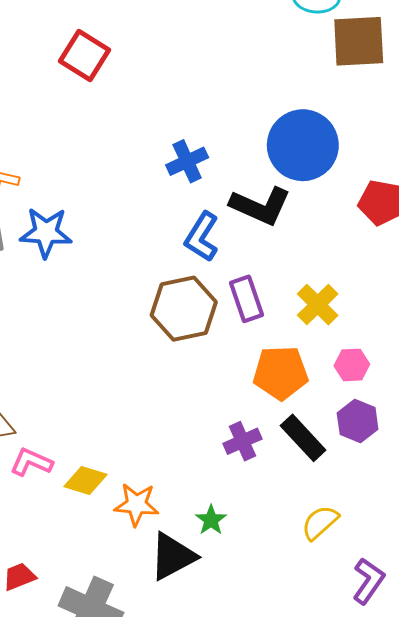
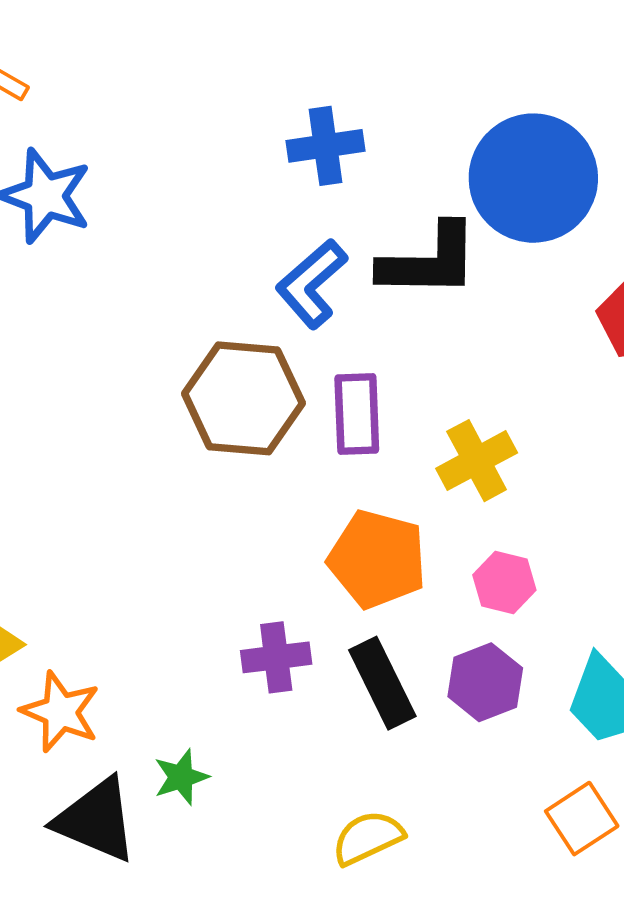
black L-shape: (261, 206) -> (429, 261), turned -40
black triangle: (173, 556) -> (96, 820), turned 34

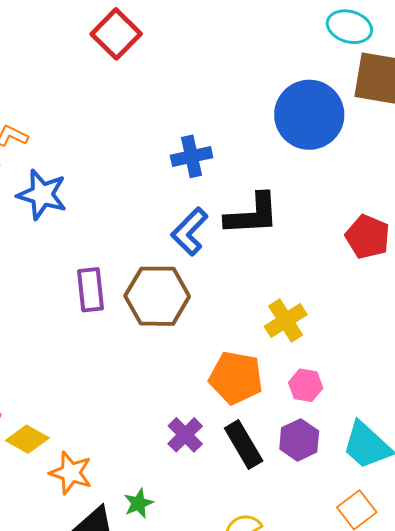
blue circle: (533, 178) -> (309, 115), moved
purple rectangle: (357, 414) -> (91, 290), moved
purple cross: (276, 657) -> (185, 435), turned -33

